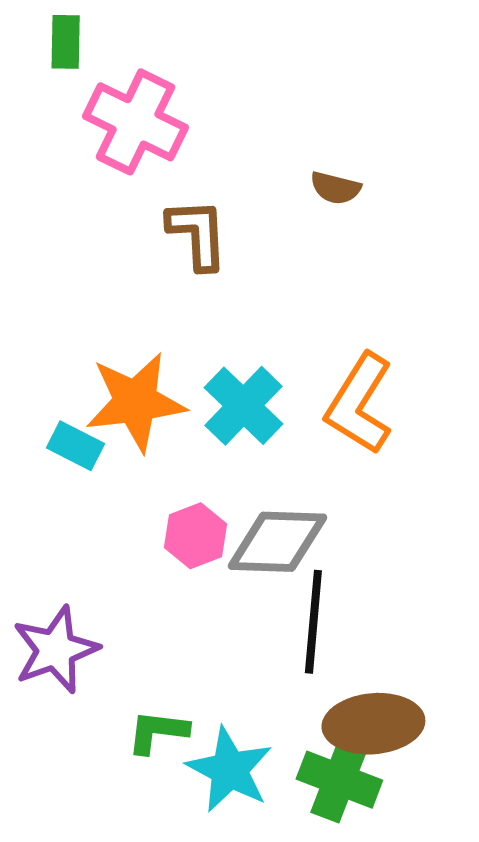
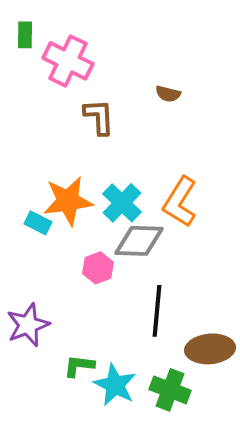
green rectangle: (66, 42) -> (25, 35), moved
gray diamond: (277, 542) -> (139, 241), moved
brown ellipse: (373, 724) -> (210, 349), moved

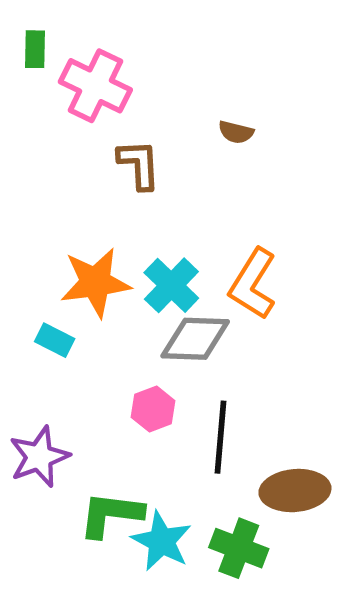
cyan rectangle: (38, 223) -> (55, 340), moved
pink hexagon: (98, 268) -> (153, 409), moved
green L-shape: (79, 366) -> (111, 514), size x1.5

